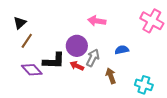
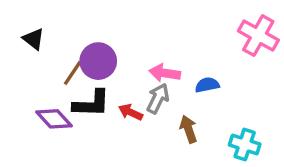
pink arrow: (97, 21) -> (165, 73), moved
black triangle: (20, 23) -> (34, 39), turned -40
brown line: (27, 41) -> (73, 73), moved
purple circle: (77, 46) -> (98, 61), moved

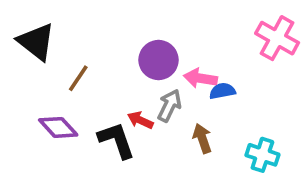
black triangle: (34, 39) -> (36, 42), size x1.6
purple circle: (98, 61) -> (159, 60), moved
pink arrow: (165, 73) -> (200, 78), moved
black L-shape: (91, 104) -> (117, 140), moved, turned -111

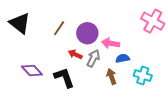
brown line: (78, 78) -> (59, 28), moved
blue semicircle: (222, 91) -> (123, 58), moved
red arrow: (140, 120) -> (75, 54), moved
cyan cross: (262, 155) -> (143, 76), moved

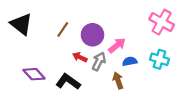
pink arrow: (110, 43) -> (117, 45), turned 132
cyan cross: (143, 76) -> (159, 59), moved
black L-shape: (64, 78) -> (68, 82), turned -35

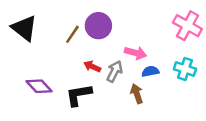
purple circle: (92, 35) -> (98, 26), moved
pink arrow: (117, 45) -> (136, 53), turned 54
black L-shape: (68, 82) -> (79, 95), turned -45

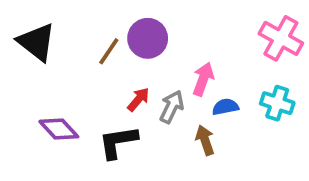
pink arrow: (136, 53) -> (203, 79), turned -85
red arrow: (92, 66) -> (138, 99), turned 105

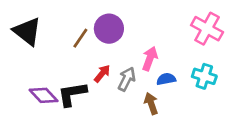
black L-shape: (118, 142) -> (72, 94), moved

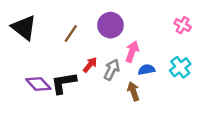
purple circle: (109, 29) -> (110, 25), moved
pink cross: (207, 29) -> (183, 25), size x0.6
cyan cross: (204, 76) -> (180, 67), turned 35

